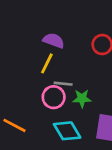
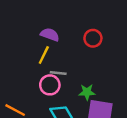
green star: (82, 98) -> (87, 92), moved

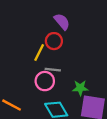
purple semicircle: (50, 35) -> (62, 22), moved, turned 30
red circle: (93, 38) -> (54, 41), moved

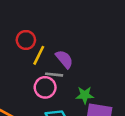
purple semicircle: (62, 22) -> (64, 59), moved
red circle: (54, 41) -> (26, 40), moved

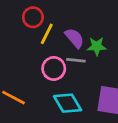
gray line: (54, 75) -> (76, 60), moved
green star: (85, 95) -> (97, 46), moved

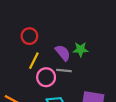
yellow line: (47, 34) -> (34, 61), moved
green star: (97, 46) -> (81, 49), moved

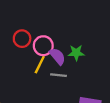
yellow line: (34, 61) -> (40, 65), moved
pink circle: (46, 77) -> (43, 46), moved

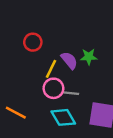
pink circle: (43, 46) -> (53, 88), moved
gray line: (59, 75) -> (70, 93), moved

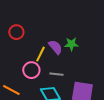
red circle: (33, 42) -> (16, 32), moved
pink circle: (53, 88) -> (31, 70), moved

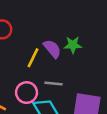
pink circle: (31, 70) -> (27, 93), moved

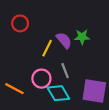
gray line: (54, 84) -> (65, 71), turned 63

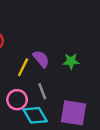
green star: (82, 37) -> (71, 61), moved

